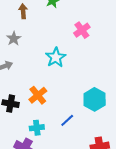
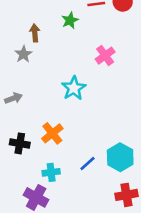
gray star: (14, 39) -> (23, 54), moved
cyan hexagon: (95, 99) -> (120, 157), moved

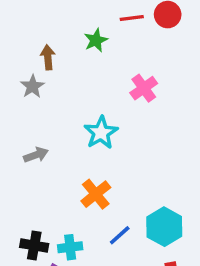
gray arrow: (13, 98) -> (36, 155), moved
orange cross: (52, 133) -> (96, 194), moved
black cross: (20, 143) -> (34, 246), moved

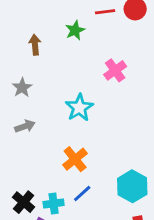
gray star: (32, 86) -> (22, 88), moved
blue line: (120, 235) -> (82, 193), moved
black cross: (34, 246) -> (24, 202), turned 30

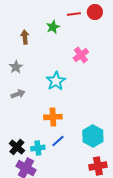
orange cross: (75, 159) -> (53, 117), turned 36

